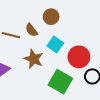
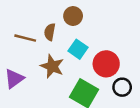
brown semicircle: (31, 30) -> (50, 32), turned 48

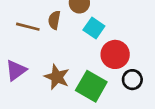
cyan square: (78, 49) -> (94, 28), moved
brown star: (52, 66) -> (57, 77), moved

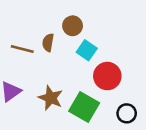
black circle: (132, 80) -> (127, 113), moved

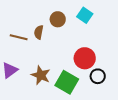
cyan square: (87, 50) -> (85, 15), moved
black circle: (127, 113) -> (98, 76), moved

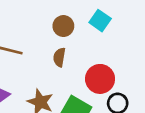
brown semicircle: (39, 32) -> (59, 57), moved

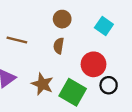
cyan square: (100, 21) -> (104, 26), moved

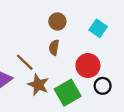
brown line: (17, 40) -> (25, 62), moved, turned 30
green square: (73, 92) -> (68, 93), turned 30

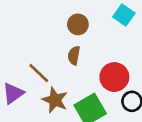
cyan square: (98, 28) -> (124, 15), moved

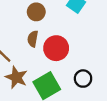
red circle: (114, 77) -> (56, 48), moved

